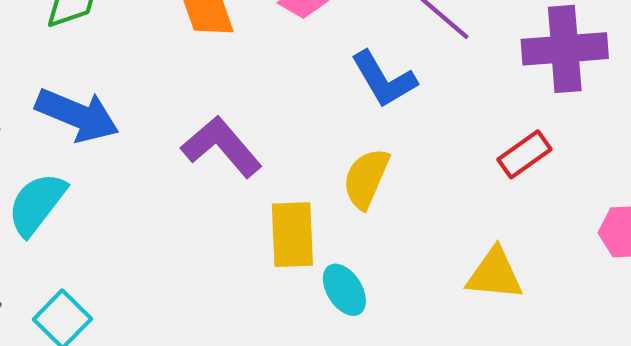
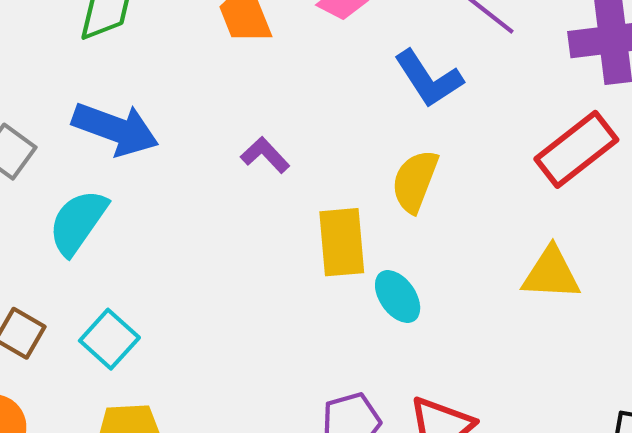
purple L-shape: (222, 147) -> (265, 155), size x0.6
red rectangle: (524, 154) -> (576, 149), size x1.5

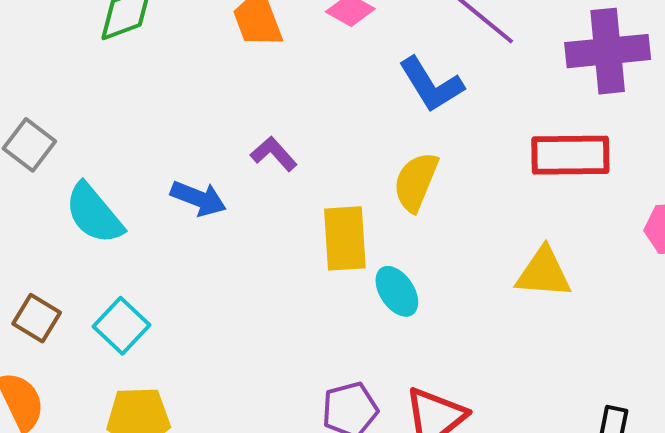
blue arrow: (115, 129) -> (198, 198), moved, size x0.7
red rectangle: (576, 149) -> (570, 155), turned 36
cyan semicircle: (78, 222) -> (94, 214), turned -76

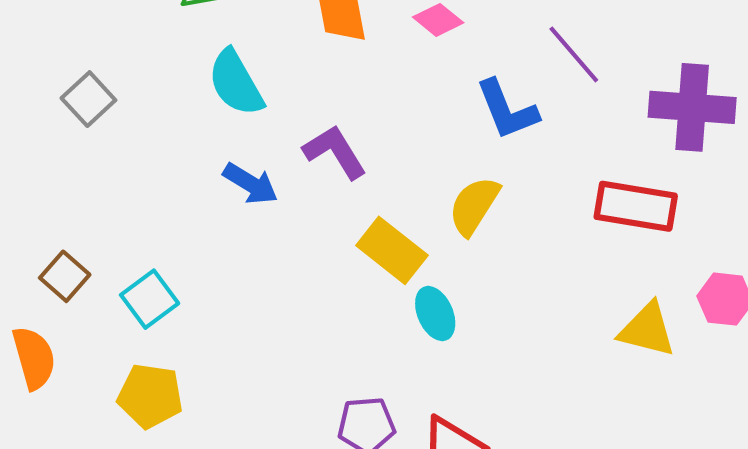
purple L-shape: (274, 154) -> (335, 152), size x1.4
cyan semicircle: (94, 214) -> (236, 83), moved
yellow rectangle: (345, 238) -> (392, 250), turned -58
yellow triangle: (544, 273) -> (647, 330), moved

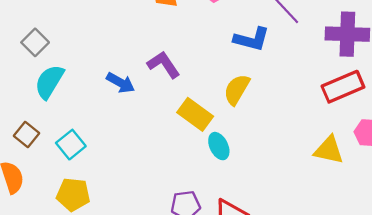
cyan semicircle: (236, 83) -> (49, 82), moved, turned 63
blue L-shape: (507, 110) -> (252, 39), turned -51
red rectangle: (636, 206) -> (343, 87), moved, turned -30

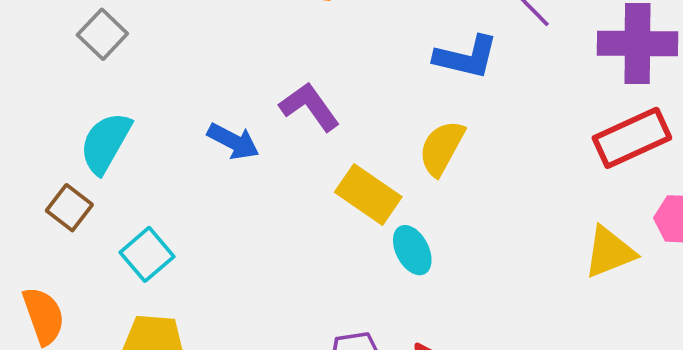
gray square: (35, 42) -> (102, 34), moved
brown square: (26, 134) -> (69, 208), moved
yellow triangle: (329, 150) -> (609, 252), turned -32

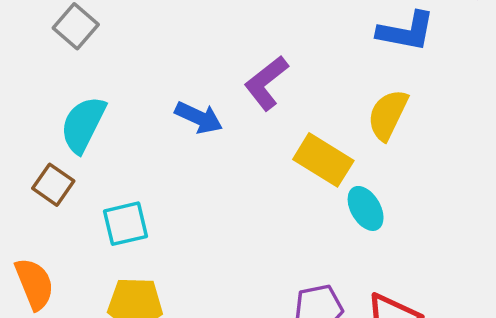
purple L-shape: (309, 107) -> (266, 83), turned -90
cyan square: (147, 254) -> (125, 224), turned 30

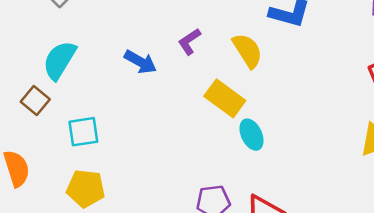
purple L-shape: (266, 83) -> (189, 42), size x0.7
yellow semicircle: (388, 115) -> (247, 51), moved, turned 117

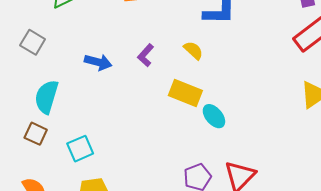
yellow semicircle: (247, 51) -> (193, 50), size x0.7
blue arrow: (140, 62) -> (98, 62), moved

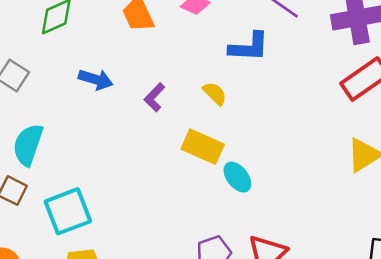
blue arrow: (98, 62) -> (96, 79), moved
cyan square: (80, 149) -> (68, 211), size x1.4

